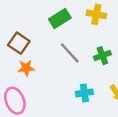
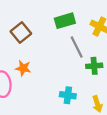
gray line: (70, 53) -> (77, 47), moved
orange star: (26, 68) -> (23, 68), moved

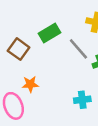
green rectangle: (65, 21) -> (50, 33), moved

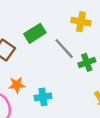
cyan cross: (82, 100) -> (43, 97), moved

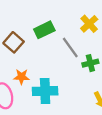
yellow cross: (81, 22) -> (89, 24), turned 30
cyan cross: (43, 97) -> (45, 91), size x1.5

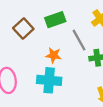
orange star: (22, 77) -> (54, 55), moved

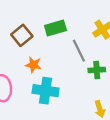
orange star: (54, 55) -> (33, 65), moved

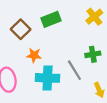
gray line: (79, 51) -> (74, 70), moved

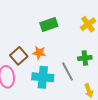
brown square: (21, 29) -> (19, 56), moved
orange star: (34, 55) -> (39, 53), moved

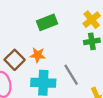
green cross: (85, 58) -> (92, 41), moved

